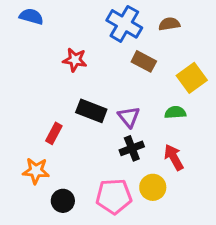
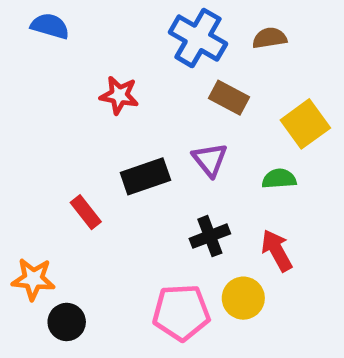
black rectangle: (91, 111) -> (145, 176), turned -40
purple triangle: (129, 117) -> (210, 160), moved
red rectangle: (54, 133) -> (86, 212), turned -66
orange star: (36, 171) -> (33, 279), moved
black circle: (63, 201) -> (67, 322), moved

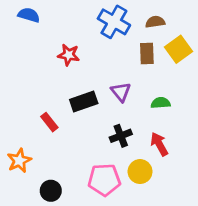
brown rectangle: (229, 98) -> (147, 53), moved, turned 60
yellow square: (305, 124) -> (178, 49), moved
orange star: (33, 279) -> (19, 161), turned -30
black circle: (67, 322) -> (51, 191), moved

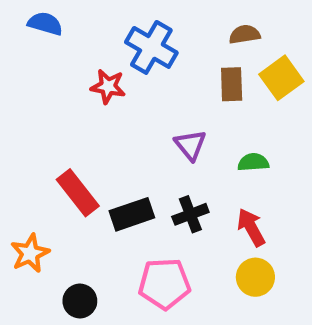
blue cross: (114, 22) -> (151, 47), moved
black rectangle: (84, 102) -> (132, 214), moved
red rectangle: (49, 122) -> (78, 193), size x1.5
yellow circle: (140, 172) -> (255, 277), moved

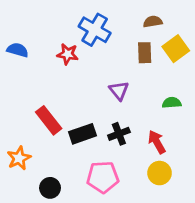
blue semicircle: (45, 24) -> (18, 50), moved
green semicircle: (253, 162) -> (172, 103), moved

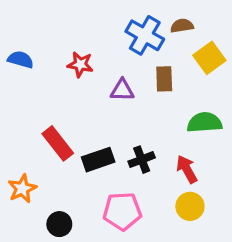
blue cross: (95, 30) -> (145, 35), moved
brown rectangle: (145, 53) -> (164, 79), moved
purple triangle: (119, 91) -> (122, 90), moved, turned -50
green semicircle: (172, 103) -> (205, 122), size x1.5

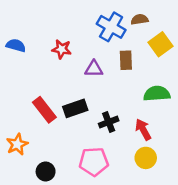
black rectangle: (98, 160) -> (75, 108), moved

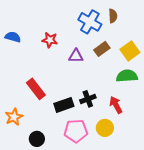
brown semicircle: (140, 19) -> (113, 16), turned 96
yellow square: (161, 44) -> (130, 51), moved
brown rectangle: (126, 60) -> (102, 49), turned 56
black rectangle: (75, 108) -> (64, 105), moved
yellow circle: (146, 158) -> (105, 128), moved

